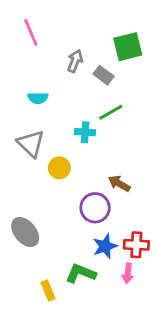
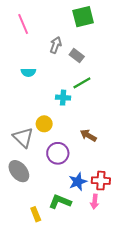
green square: (128, 47) -> (83, 17), moved
gray triangle: (31, 144) -> (23, 138), moved
purple circle: (95, 208) -> (58, 153), moved

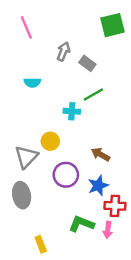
green square: (83, 17) -> (113, 25), moved
gray triangle: (23, 138) -> (26, 157), turned 30
gray ellipse: (19, 171) -> (22, 195), turned 30
blue star: (78, 182) -> (98, 186), moved
green L-shape: (60, 202) -> (81, 224), moved

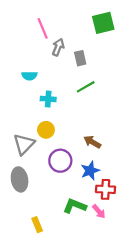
pink line: (26, 27) -> (43, 28), moved
gray rectangle: (87, 63) -> (80, 58), turned 40
cyan cross: (72, 111) -> (48, 99), moved
pink arrow: (108, 230) -> (99, 211), turned -48

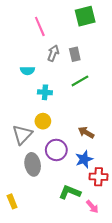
green square: (103, 23) -> (85, 16), moved
gray arrow: (58, 47) -> (53, 53), moved
gray ellipse: (20, 179) -> (33, 164), moved
pink arrow: (99, 211) -> (92, 207), moved
yellow rectangle: (37, 225) -> (12, 201), moved

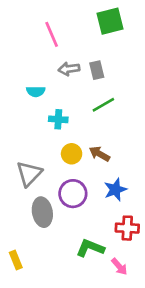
gray arrow: (53, 53) -> (69, 69), turned -119
yellow circle: (43, 121) -> (72, 154), moved
brown arrow: (86, 132) -> (99, 154), moved
blue star: (84, 159) -> (115, 190), moved

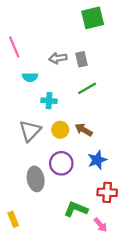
pink line: (52, 34) -> (14, 47), moved
gray triangle: (29, 174) -> (30, 131), moved

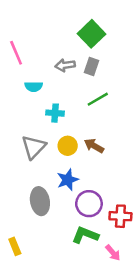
green square: (93, 18) -> (91, 34), moved, turned -30
gray rectangle: (81, 59) -> (91, 67), turned 32
blue star: (97, 160) -> (68, 180), moved
purple circle: (61, 163) -> (89, 204), moved

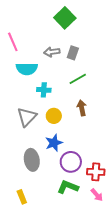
green square: (91, 34) -> (65, 18), moved
cyan semicircle: (34, 87) -> (27, 69), size x1.5
brown arrow: (94, 146) -> (82, 108), moved, turned 49
yellow rectangle: (15, 246) -> (22, 197), moved
pink arrow: (113, 253) -> (97, 195), moved

